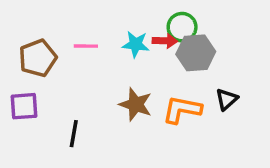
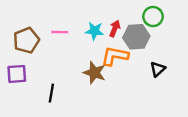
green circle: (182, 27) -> (153, 17), moved
red arrow: (165, 41) -> (115, 28), turned -70
orange L-shape: (182, 110) -> (115, 56), moved

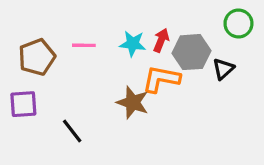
green circle: (153, 17) -> (238, 24), moved
black triangle: (158, 69) -> (223, 69), moved
black line: (51, 93) -> (72, 131), turned -48

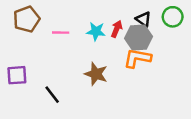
brown pentagon: (37, 57) -> (27, 19), moved
black triangle: (223, 69) -> (143, 19), moved, turned -42
orange L-shape: (161, 79) -> (137, 58), moved

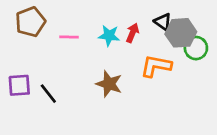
green circle: (173, 17) -> (196, 48), moved
gray hexagon: (139, 37) -> (181, 33), moved
black line: (52, 95) -> (48, 94), moved

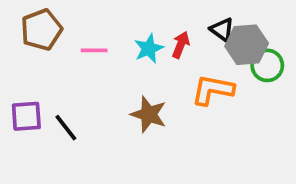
cyan star: (109, 36) -> (149, 49), turned -30

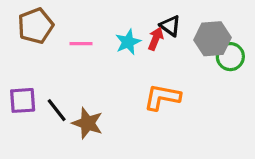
black triangle: (222, 30) -> (170, 26), moved
orange L-shape: (213, 90) -> (162, 97), moved
brown star: (149, 114) -> (88, 123), moved

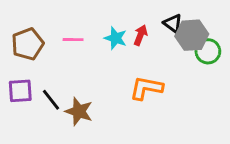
brown pentagon: (36, 26) -> (28, 44), moved
black triangle: (170, 26) -> (173, 23), moved
cyan star: (128, 42) -> (116, 38), turned -30

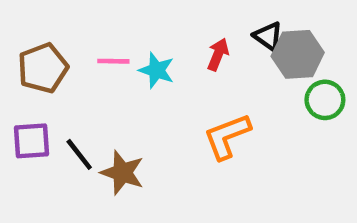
cyan star: (116, 38) -> (157, 70), moved
green circle: (208, 51) -> (325, 100), moved
orange L-shape: (146, 88) -> (227, 136), turned -32

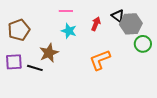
pink line: (113, 61) -> (66, 11), moved
black line: (79, 154) -> (35, 68), turned -35
brown star: (122, 173) -> (49, 53), moved, turned 30

